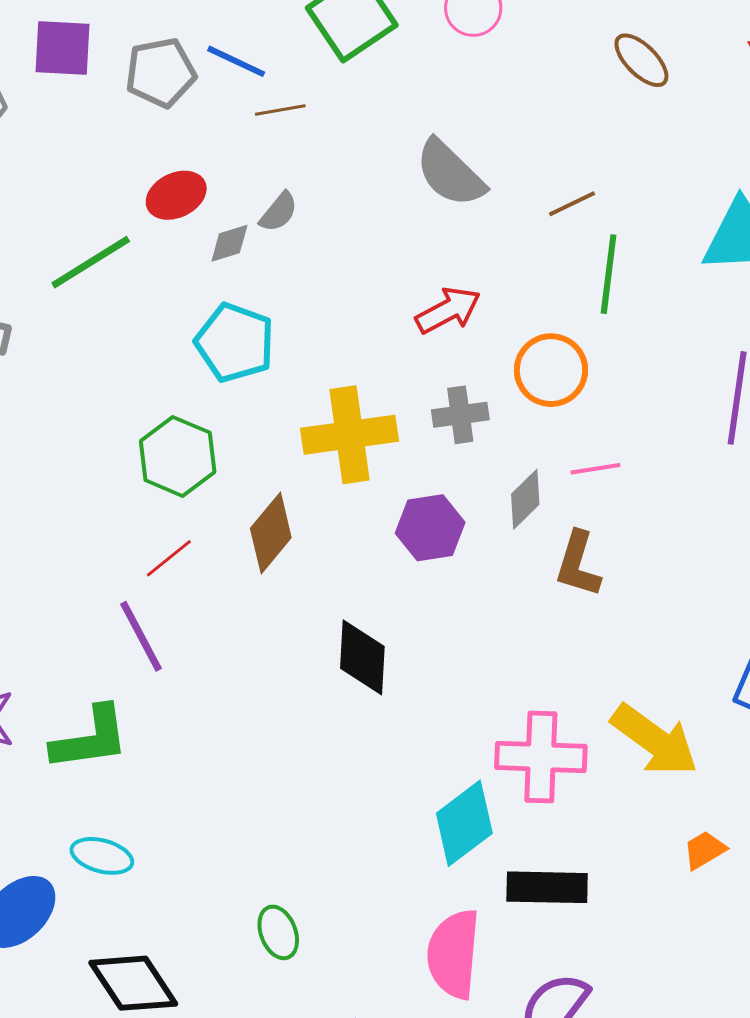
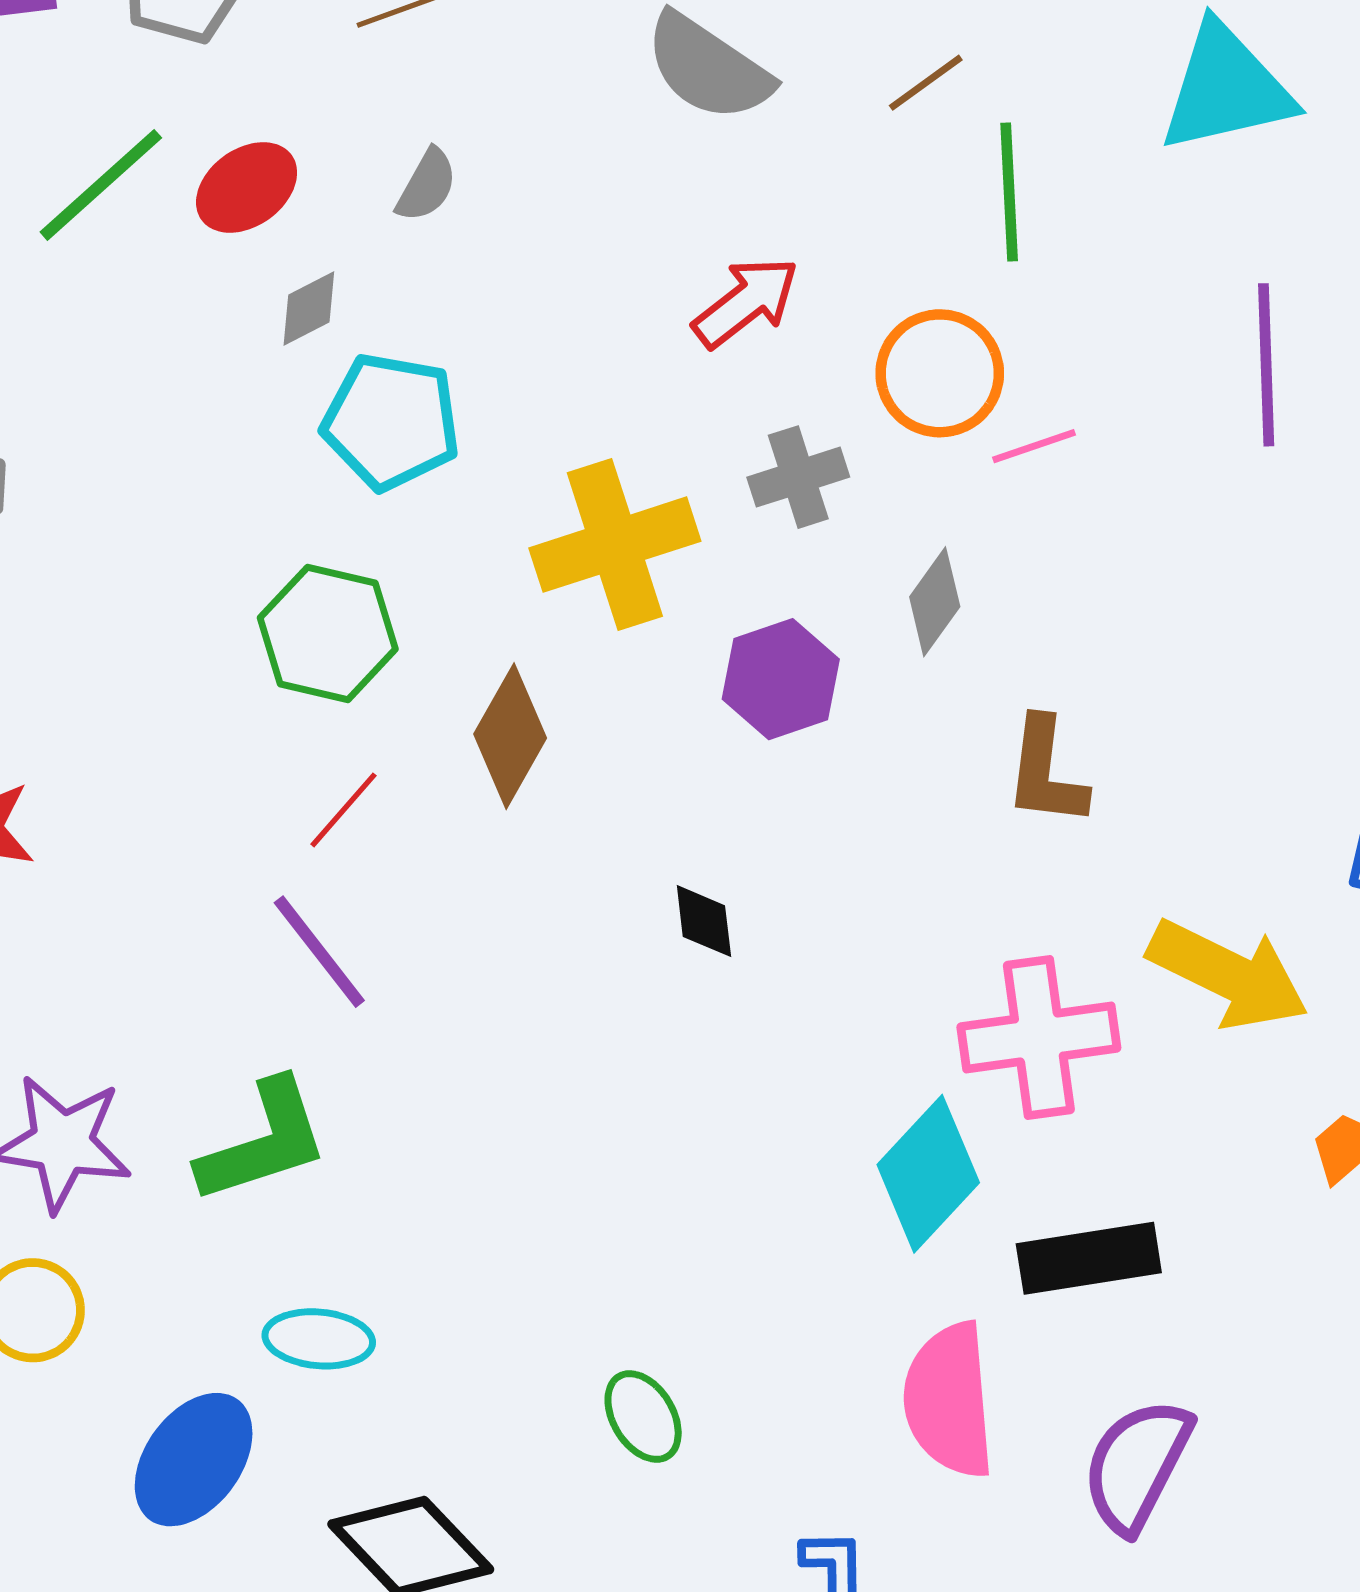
gray diamond: (229, 243) -> (309, 308), moved
green line: (91, 262) -> (101, 185), moved
pink line: (595, 469) -> (1034, 446), moved
brown L-shape: (578, 564) -> (1046, 772), moved
black diamond: (362, 657) -> (704, 921), size x0.6

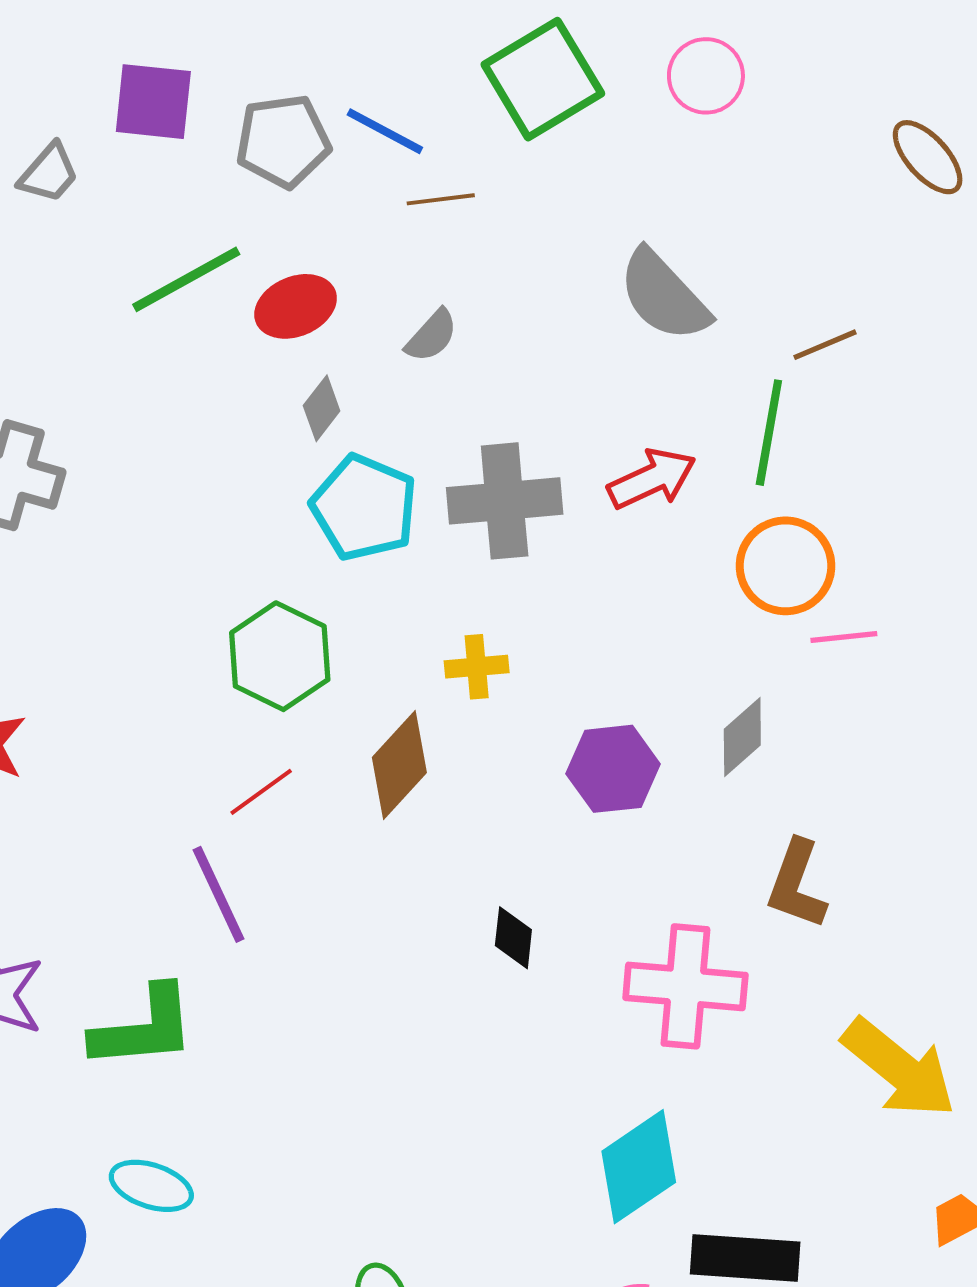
green line: (1009, 192) -> (769, 433), moved
gray diamond: (309, 308) -> (322, 408), turned -38
gray cross: (798, 477) -> (505, 501), moved, size x1.5
yellow cross: (615, 545) -> (477, 667), moved, size x0.5
pink cross: (1039, 1037) -> (685, 986), moved

